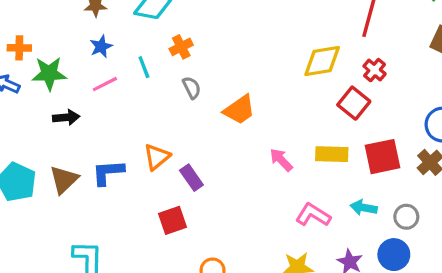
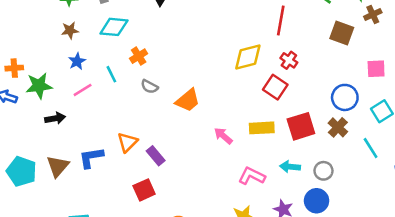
gray semicircle: (192, 88) -> (149, 87), turned 150

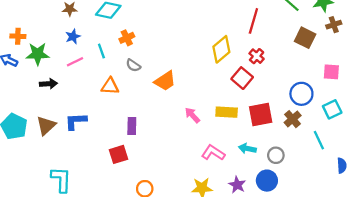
yellow diamond: (248, 57) -> (221, 49), turned -32
orange triangle: (128, 142) -> (110, 86), moved, turned 42
purple rectangle: (156, 156) -> (132, 126), turned 35

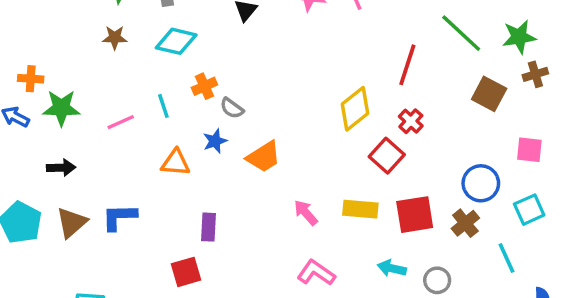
blue star: (73, 36) -> (215, 141), moved
gray semicircle: (133, 65) -> (232, 108), moved
black arrow: (48, 84) -> (61, 168), moved
pink L-shape: (213, 153) -> (316, 273), moved

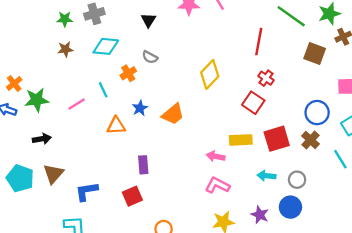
orange cross: (31, 79) -> (14, 83), turned -35
gray semicircle: (232, 108) -> (150, 57), moved
yellow diamond: (355, 109) -> (210, 74), moved
pink arrow: (306, 213) -> (216, 156), moved, turned -30
blue L-shape: (119, 217) -> (87, 191), moved

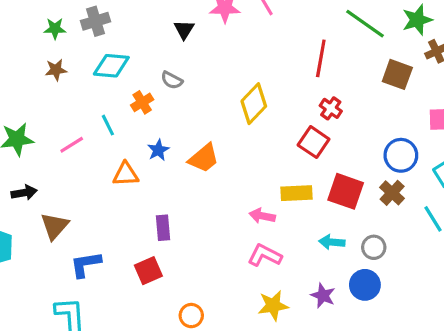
black triangle: (149, 20) -> (184, 30), moved
red square: (277, 139) -> (346, 191), turned 36
brown triangle: (53, 174) -> (55, 226), moved

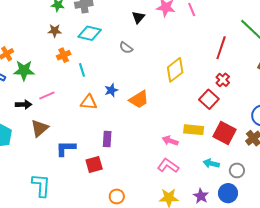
orange cross: (142, 102) -> (64, 55), moved
pink line: (72, 145) -> (47, 95), moved
blue L-shape: (86, 264) -> (66, 148), moved

